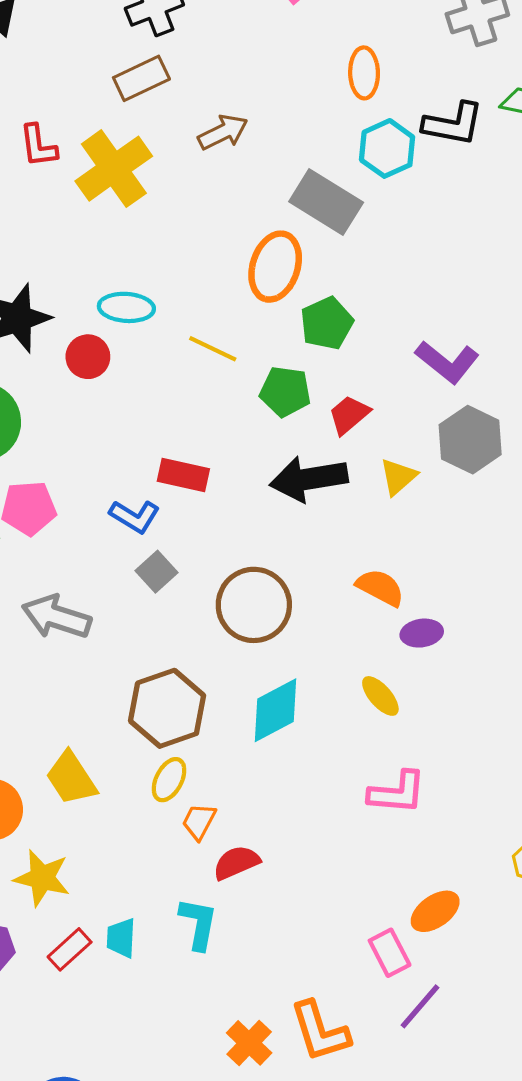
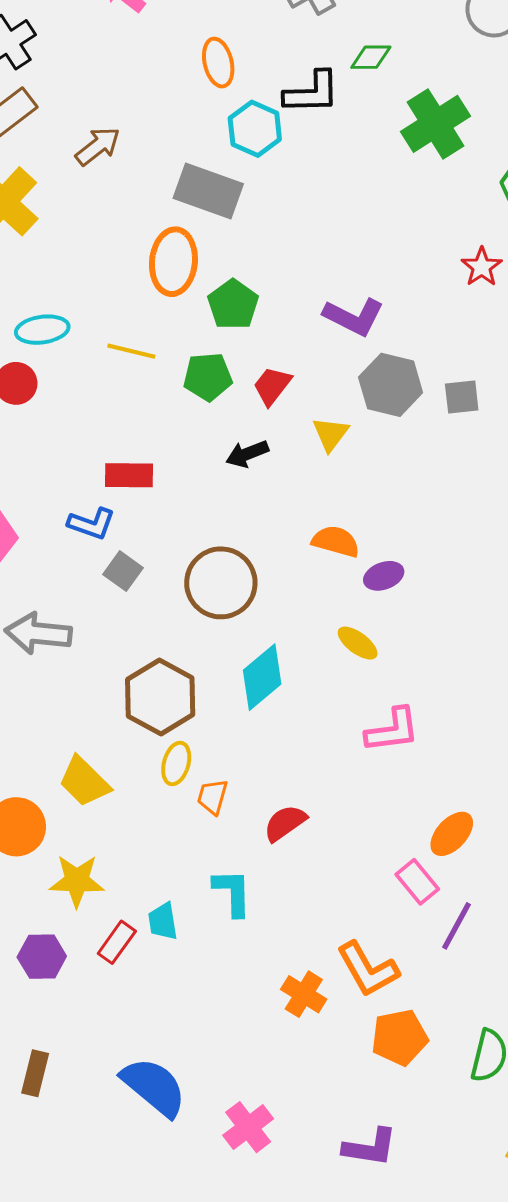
black arrow: (309, 479) -> (247, 454), size x0.6
red semicircle: (236, 863) -> (285, 823), moved

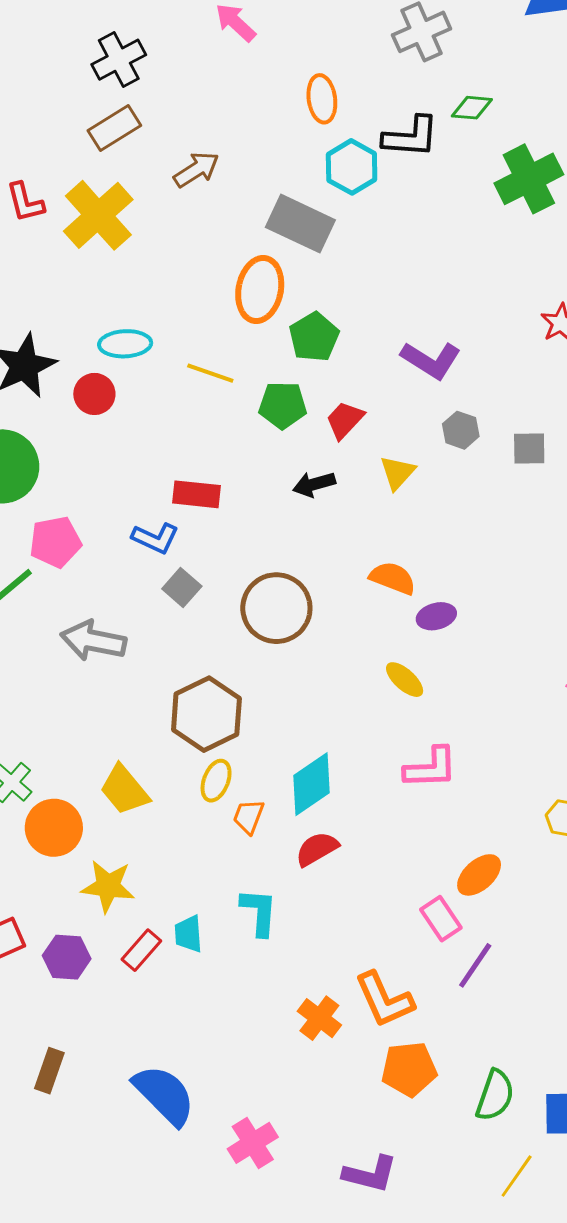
gray hexagon: (391, 385) -> (461, 430), size x0.6
cyan diamond: (262, 677) -> (311, 784), moved

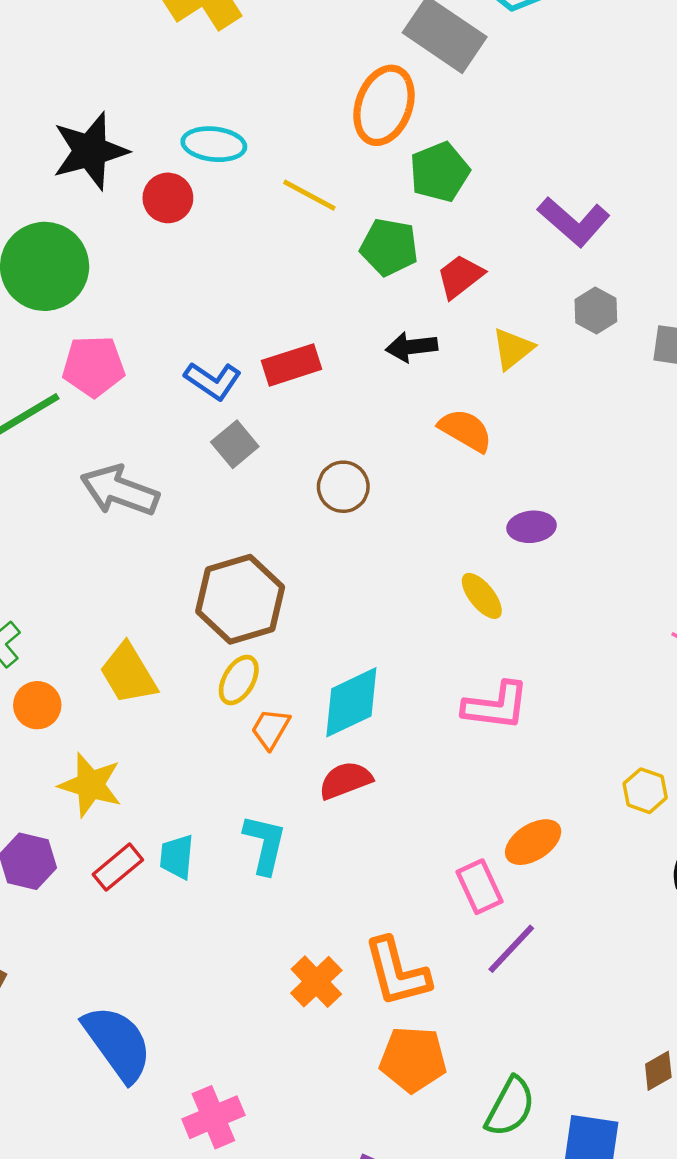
red rectangle: (196, 494) -> (292, 365), moved, turned -33
orange semicircle: (393, 578) -> (465, 430), moved
brown circle: (276, 608) -> (343, 487), size x0.6
orange circle: (54, 828) -> (37, 705), size x0.7

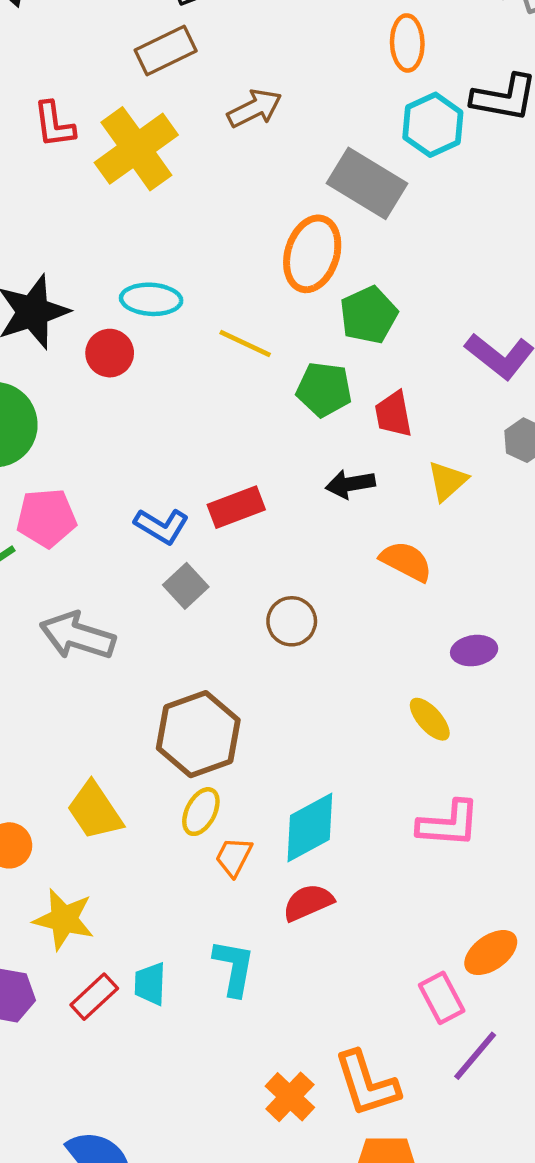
red trapezoid: (460, 276) -> (393, 414), turned -60

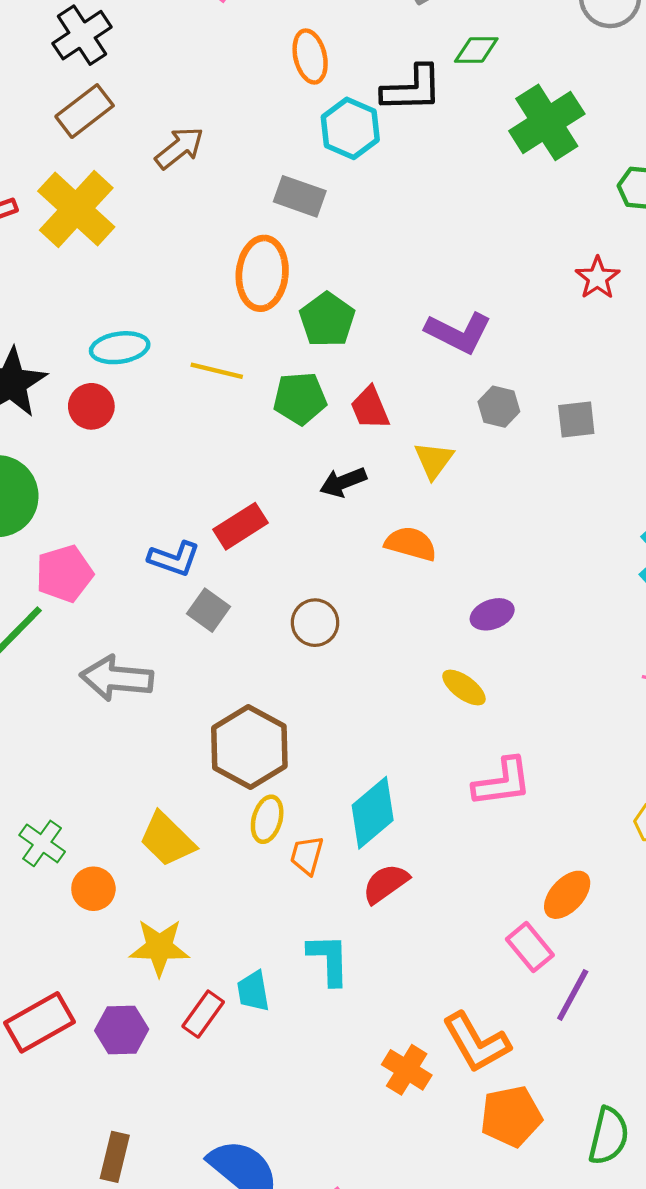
gray rectangle: (367, 183) -> (300, 196), size x0.7

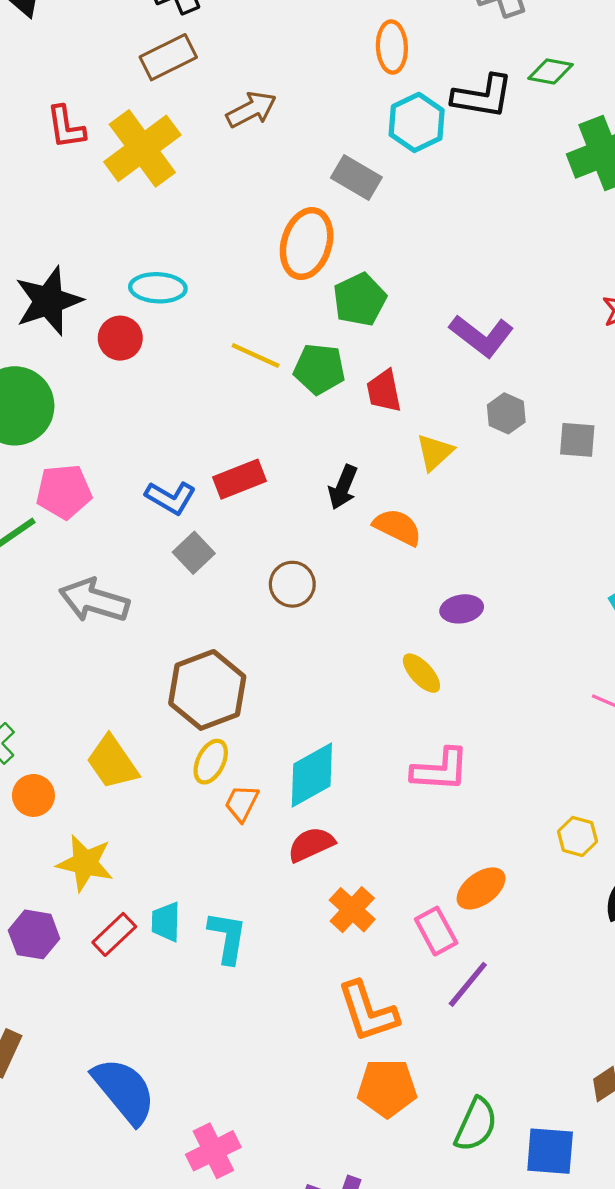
yellow line: (217, 371) -> (256, 356), moved
black arrow: (343, 482) -> (343, 487), moved, turned -57
cyan L-shape: (329, 959) -> (227, 937), moved
orange cross: (407, 1070) -> (352, 910), moved

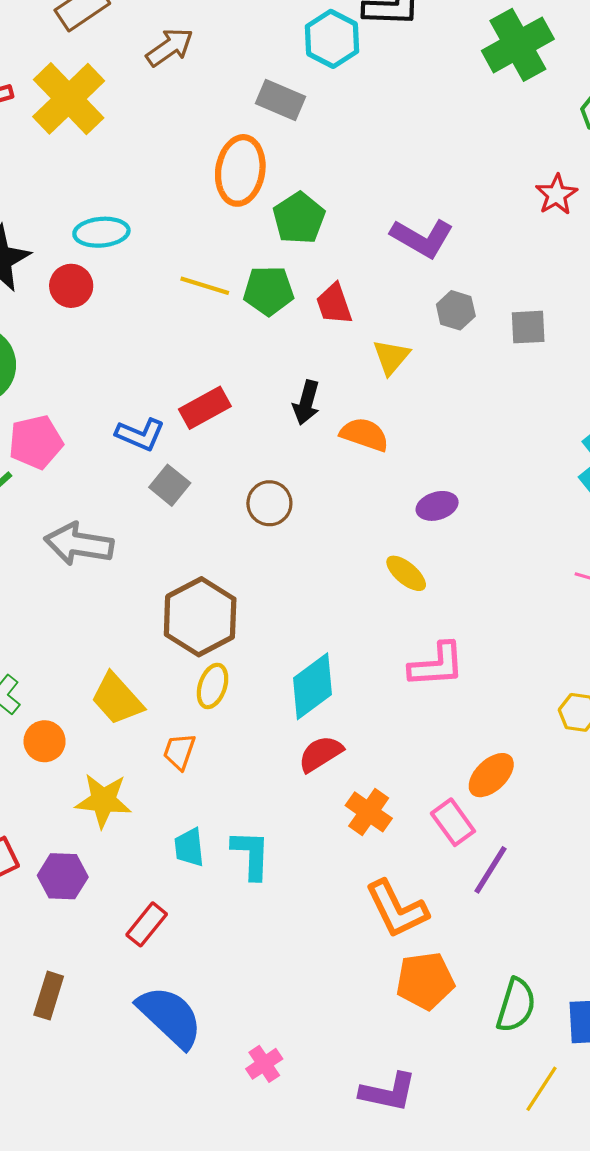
orange trapezoid: (242, 803) -> (179, 752), moved
red rectangle: (114, 934) -> (147, 924), moved
pink cross: (213, 1151) -> (264, 1064), size x0.7

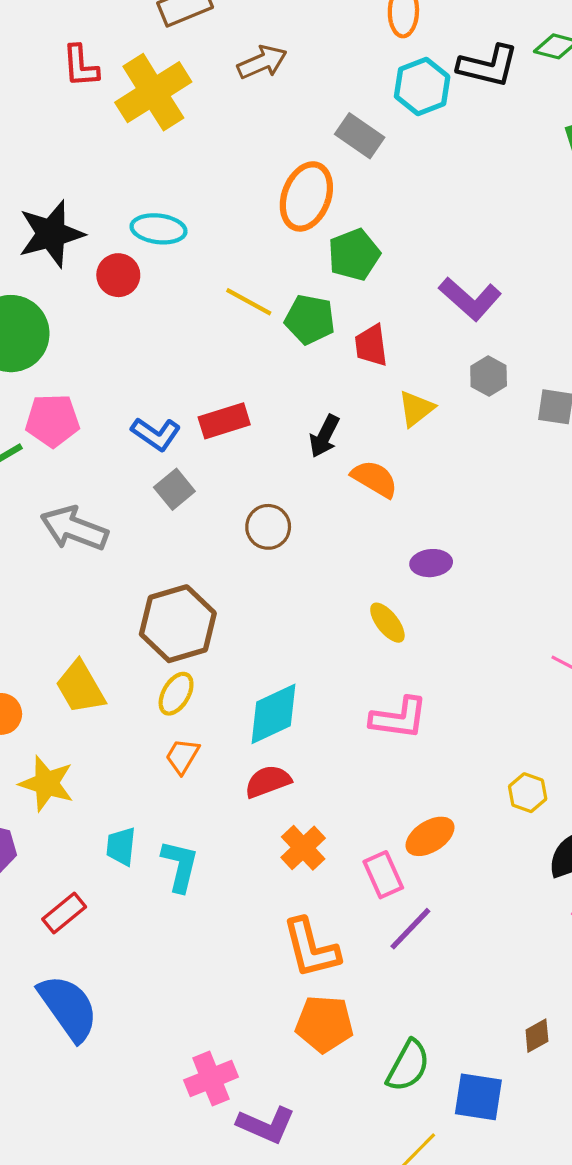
orange trapezoid: (179, 752) -> (182, 756), moved
pink cross: (264, 1064) -> (211, 1079), moved, size x1.4

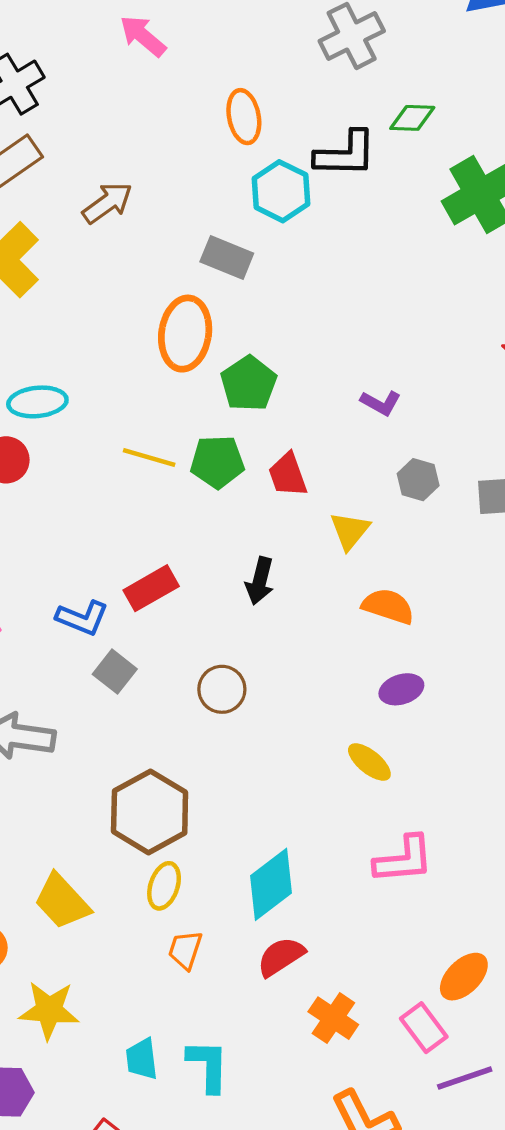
purple L-shape: (470, 299) -> (381, 403), size x0.6
orange semicircle: (375, 479) -> (388, 606), moved
purple line: (410, 929) -> (465, 1078), turned 40

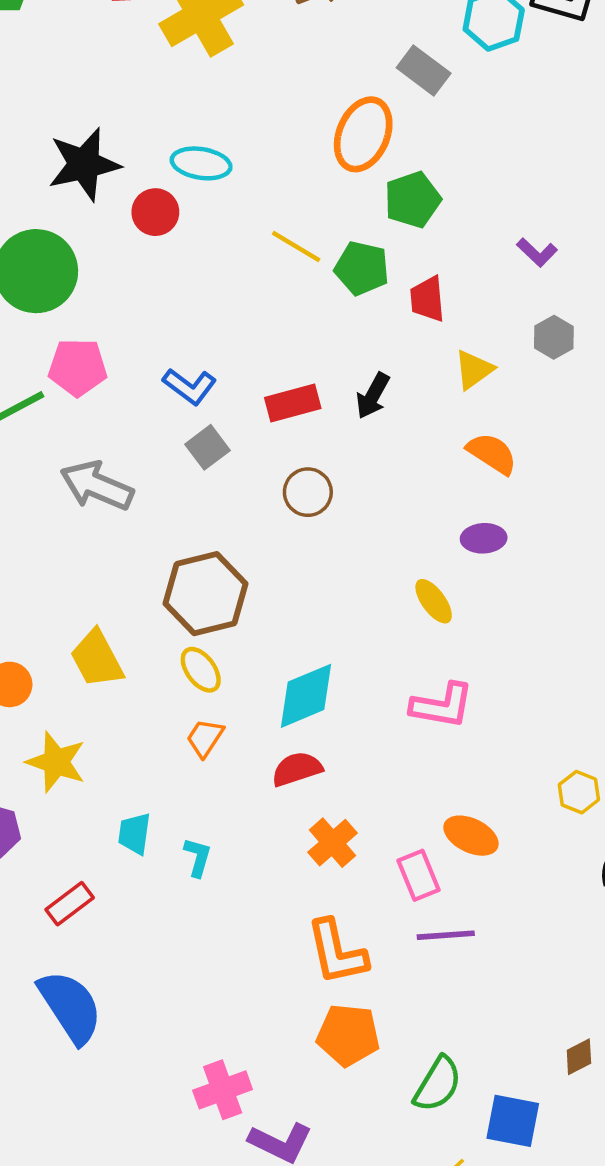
red rectangle: (151, 588) -> (293, 403), moved
yellow ellipse: (164, 886) -> (201, 670), turned -69
orange ellipse: (464, 977) -> (471, 836), turned 56
cyan L-shape: (208, 1066) -> (198, 857), size x0.7

